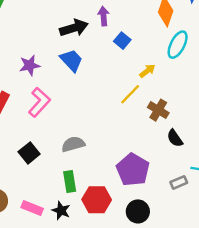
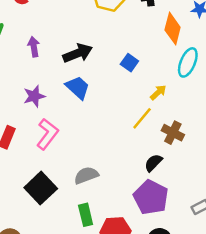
purple arrow: (103, 16) -> (34, 47), moved
black semicircle: (175, 138) -> (153, 163), moved, turned 84
black square: (29, 153) -> (41, 188), size x1.4

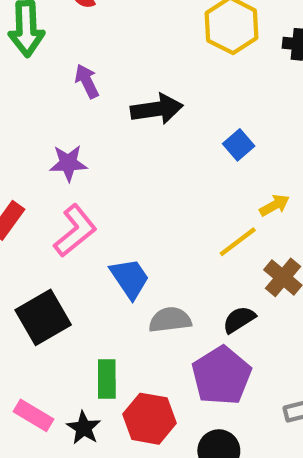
purple arrow: (34, 47) -> (87, 81), turned -30
blue trapezoid: (78, 87) -> (130, 278), moved
gray semicircle: (86, 175) -> (170, 320), moved

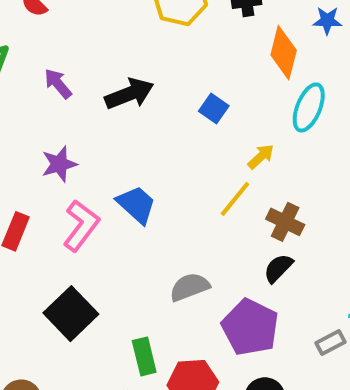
blue trapezoid: (130, 278) -> (136, 204), moved
black semicircle: (239, 320) -> (278, 268), moved

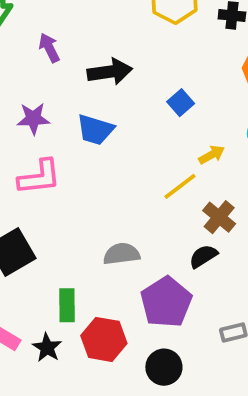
blue trapezoid: (136, 204) -> (95, 130), moved, turned 141
pink L-shape: (81, 226) -> (39, 177), turned 33

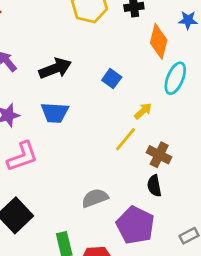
black semicircle: (203, 256) -> (154, 186), turned -55

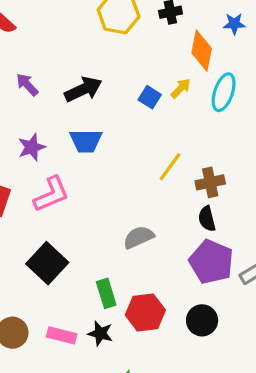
yellow arrow: (143, 111) -> (181, 88), moved
brown cross: (159, 155) -> (210, 182), turned -35
purple pentagon: (135, 225) -> (211, 262), moved

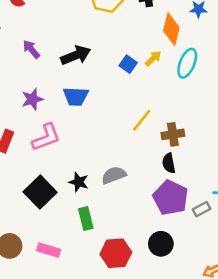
red hexagon: (145, 312) -> (116, 253), moved
black star: (100, 333) -> (79, 182), moved

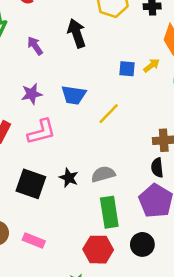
black arrow: (76, 55) -> (77, 33), moved, turned -92
blue square: (128, 64) -> (127, 69), turned -35
yellow line: (142, 120) -> (109, 114), moved
black square: (40, 192) -> (31, 184), turned -32
green rectangle: (86, 218) -> (109, 212), moved, size x1.4

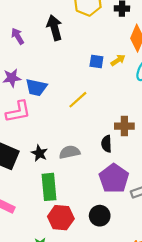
blue trapezoid: (74, 95) -> (36, 87), moved
black semicircle: (157, 168) -> (106, 144), moved
green rectangle: (109, 212) -> (49, 187), moved

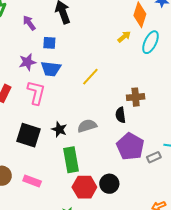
blue square: (96, 62) -> (49, 43), moved
pink L-shape: (18, 112) -> (36, 93), turned -60
black circle: (100, 216) -> (109, 184), moved

